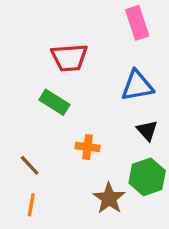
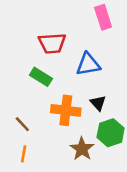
blue triangle: (137, 86) -> (88, 64), moved
black triangle: (147, 130) -> (98, 103), moved
orange cross: (88, 147) -> (66, 110), size x1.6

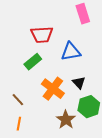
green rectangle: (41, 77) -> (33, 62), turned -72
orange cross: (66, 110) -> (53, 89), turned 30

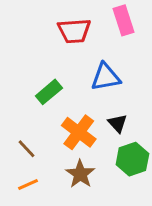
red trapezoid: (42, 35) -> (74, 31), moved
brown star: (66, 120) -> (80, 174), moved
orange line: (19, 124) -> (28, 184), turned 56

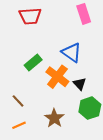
red trapezoid: (74, 31) -> (30, 16), moved
blue triangle: (106, 77) -> (72, 52), turned 45
orange cross: (79, 132) -> (57, 77), moved

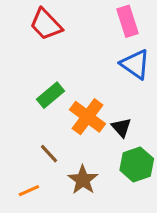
red trapezoid: (30, 16) -> (46, 24), turned 50
blue triangle: (72, 52) -> (135, 64), moved
brown line: (18, 101) -> (49, 154), moved

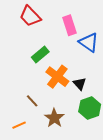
pink rectangle: (128, 21) -> (69, 25), moved
green rectangle: (51, 95) -> (40, 54), moved

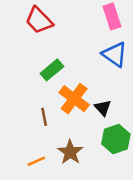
pink rectangle: (69, 25) -> (112, 16), moved
brown line: (32, 101) -> (44, 117), moved, turned 32
orange line: (19, 125) -> (36, 161), moved

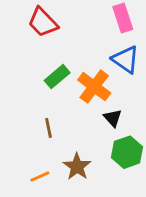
orange cross: (74, 99) -> (94, 87), moved

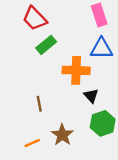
blue triangle: (126, 59) -> (101, 48), turned -35
green rectangle: (57, 77) -> (46, 45), moved
orange cross: (94, 87) -> (76, 70), turned -35

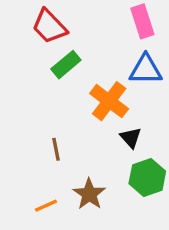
orange cross: (76, 70) -> (109, 101), turned 35

